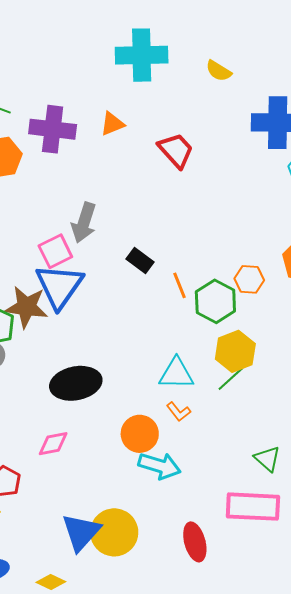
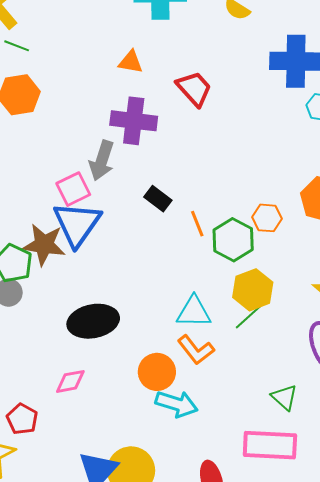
orange triangle: (112, 124) -> (131, 62), turned 32
purple cross: (53, 129) -> (134, 121), moved
orange L-shape: (179, 412) -> (196, 350), size x1.5

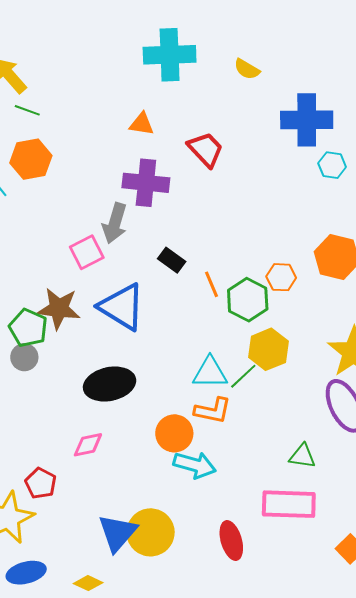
blue triangle: (77, 224) -> (122, 307), moved, turned -32
green line: (248, 317) -> (243, 376), moved
orange L-shape: (196, 350) -> (213, 411), turned -39
green triangle: (284, 397) -> (302, 456), turned -32

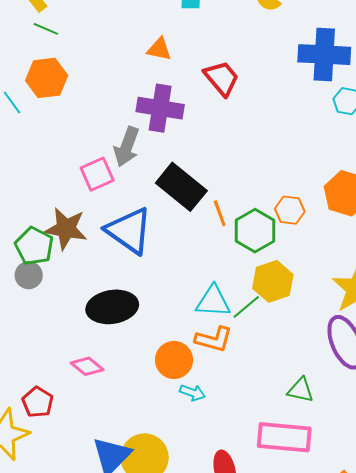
black rectangle: (172, 260) -> (181, 187), size x1.8
pink diamond: (88, 445) -> (87, 366), turned 48
cyan arrow: (195, 465) -> (193, 393), size x0.6

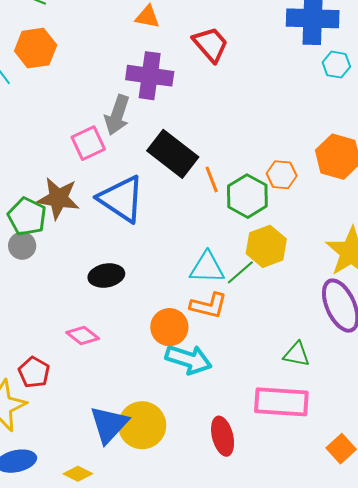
black ellipse: (112, 307) -> (106, 276), size x0.7
cyan arrow: (193, 393) -> (189, 359), size x1.8

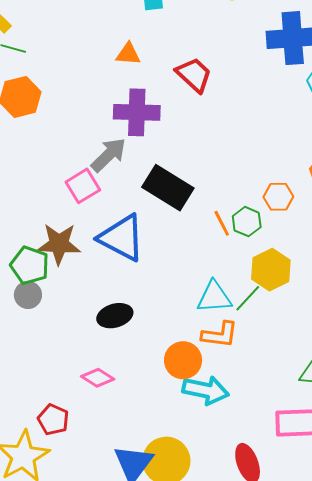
gray arrow: (117, 115) -> (109, 155), turned -147
orange line: (212, 179) -> (222, 223), moved
green hexagon: (247, 196) -> (247, 222), size x0.7

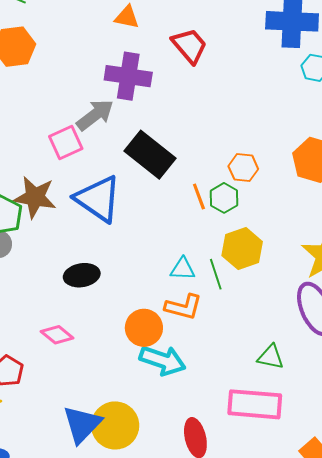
orange hexagon: (278, 197) -> (243, 168), moved
cyan triangle: (214, 297) -> (183, 269), size x0.7
green line: (248, 298) -> (216, 274), turned -68

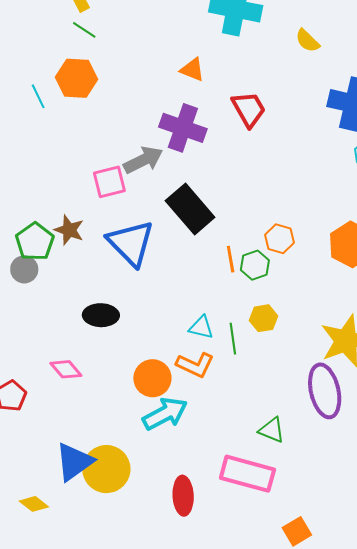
brown star: (35, 197) -> (69, 230), size x0.7
yellow hexagon: (242, 249) -> (264, 318), size x0.7
cyan arrow: (163, 360) -> (165, 414), turned -57

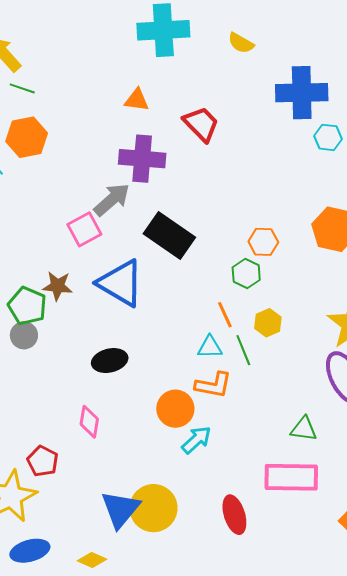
orange line: (231, 259) -> (225, 315), moved
pink diamond: (66, 369) -> (89, 422), turned 64
cyan arrow: (165, 414) -> (196, 440), size x0.7

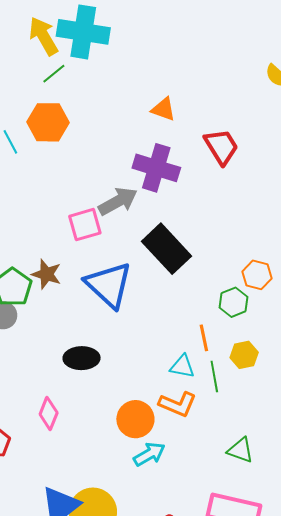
cyan cross: (163, 30) -> (83, 32), moved
green line: (22, 88) -> (54, 74), turned -70
green triangle: (304, 429) -> (240, 450), moved

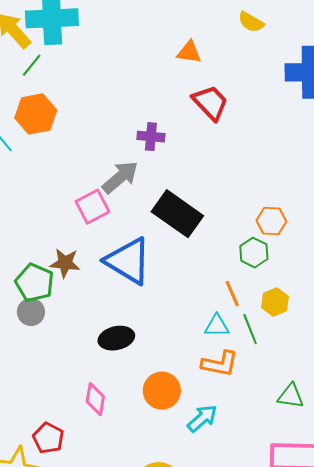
orange triangle: (163, 109) -> (189, 52), moved
purple cross: (156, 168) -> (151, 137), size x0.6
orange circle: (135, 419) -> (162, 391), moved

